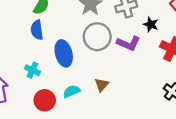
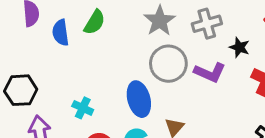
blue semicircle: (37, 30) -> (61, 33), moved
blue ellipse: (64, 53) -> (139, 99), moved

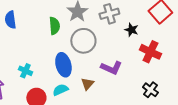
green semicircle: (95, 22) -> (54, 26), moved, turned -36
purple L-shape: (210, 72) -> (111, 68), moved

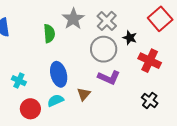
gray cross: (109, 14) -> (107, 21), turned -30
gray circle: (83, 41) -> (104, 49), moved

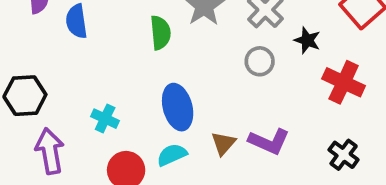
gray circle: (104, 49) -> (260, 61), size x0.6
purple L-shape: (109, 77) -> (269, 141), moved

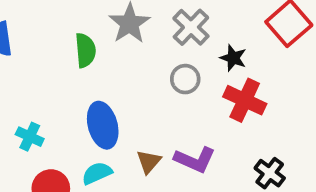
red cross: (344, 82) -> (245, 100), moved

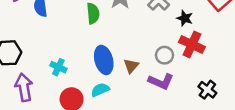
gray circle: (185, 79) -> (164, 55), moved
brown triangle: (149, 162) -> (131, 66), moved

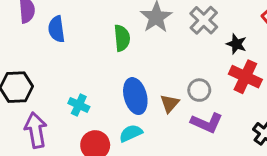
gray circle: (164, 55) -> (199, 90), moved

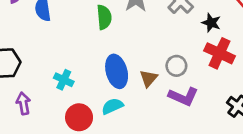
purple arrow: (36, 130) -> (23, 103), size x0.7

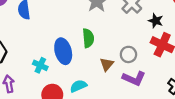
green semicircle: (104, 17) -> (88, 38), moved
blue ellipse: (117, 71) -> (63, 51), moved

